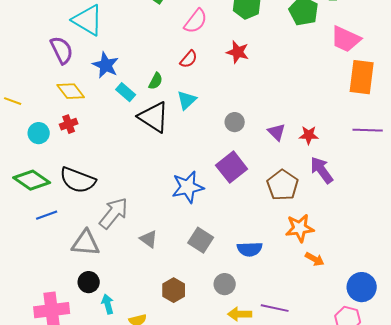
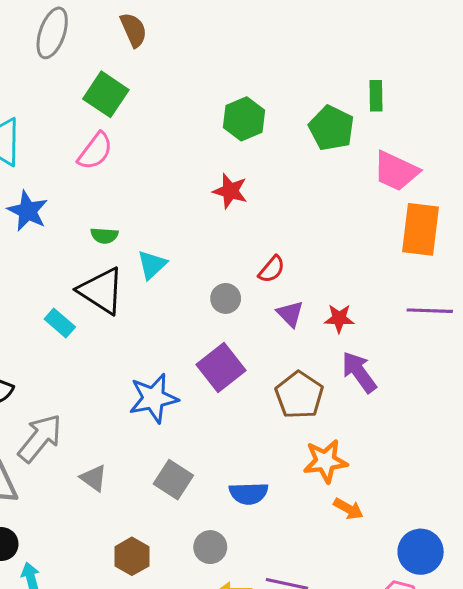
pink semicircle: (196, 21) -> (95, 151), moved
red semicircle: (189, 59) -> (272, 269), moved
green semicircle: (156, 81) -> (104, 236), turned 66
cyan rectangle: (126, 92) -> (60, 323), moved

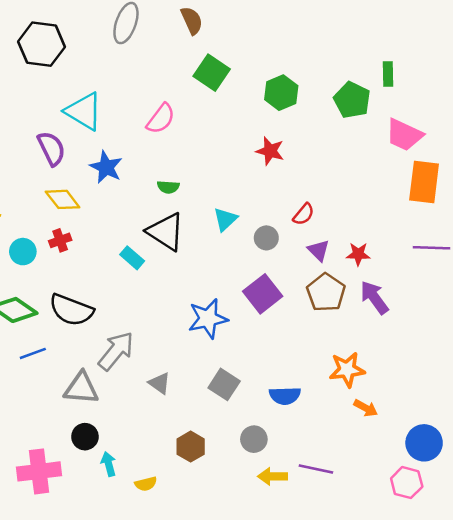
green square: (106, 94) -> (212, 73), moved
cyan triangle: (152, 265) -> (225, 219), moved
brown pentagon: (299, 395) -> (326, 293), moved

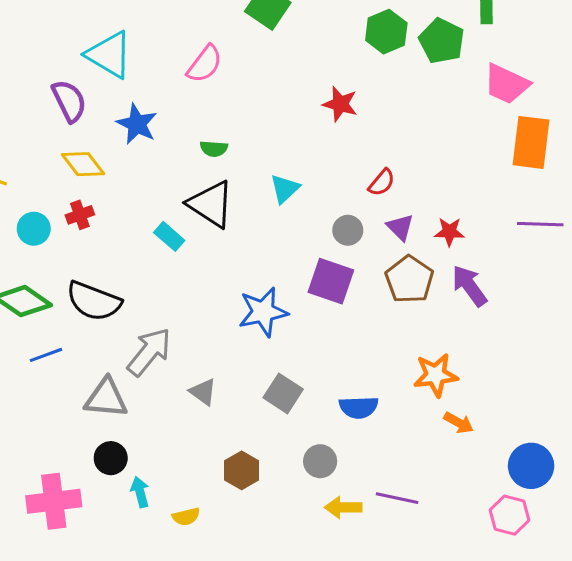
green hexagon: (281, 93) -> (386, 32), moved
gray circle: (266, 238) -> (348, 230), moved
purple square: (263, 294) -> (331, 281), turned -33

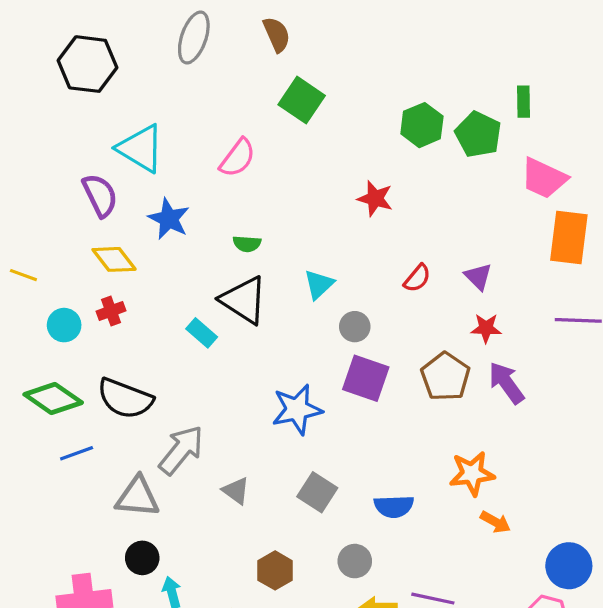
purple triangle: (400, 227) -> (478, 277), moved
gray circle: (348, 230) -> (355, 327), moved

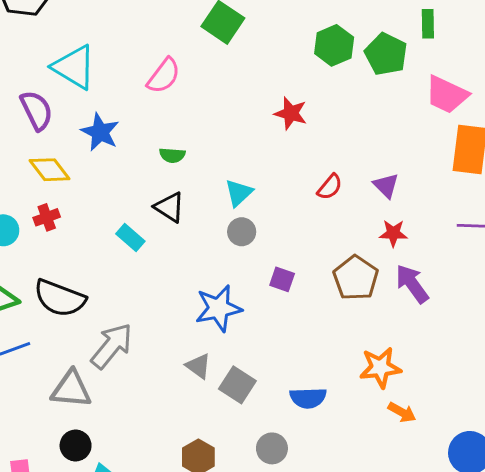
black triangle: (244, 300) -> (169, 207), size x0.7
gray circle: (355, 327) -> (242, 232), moved
purple square: (366, 378) -> (282, 279), size x0.6
gray triangle: (236, 491) -> (198, 366), moved

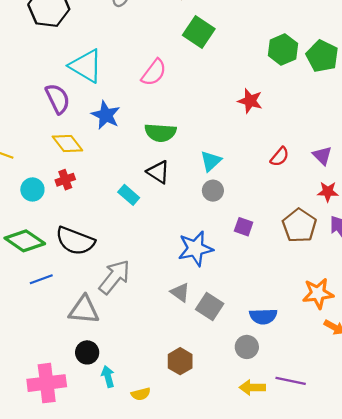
green semicircle: (172, 155) -> (160, 133), size x1.6
gray circle: (272, 448) -> (247, 347), moved

